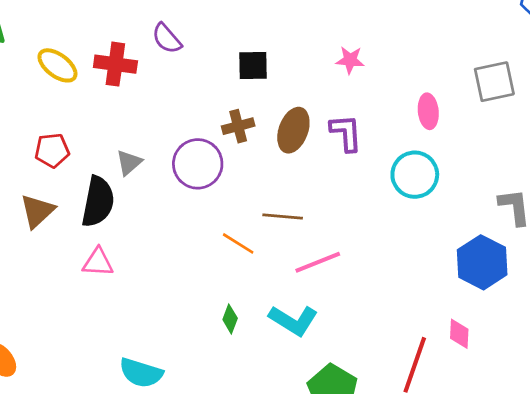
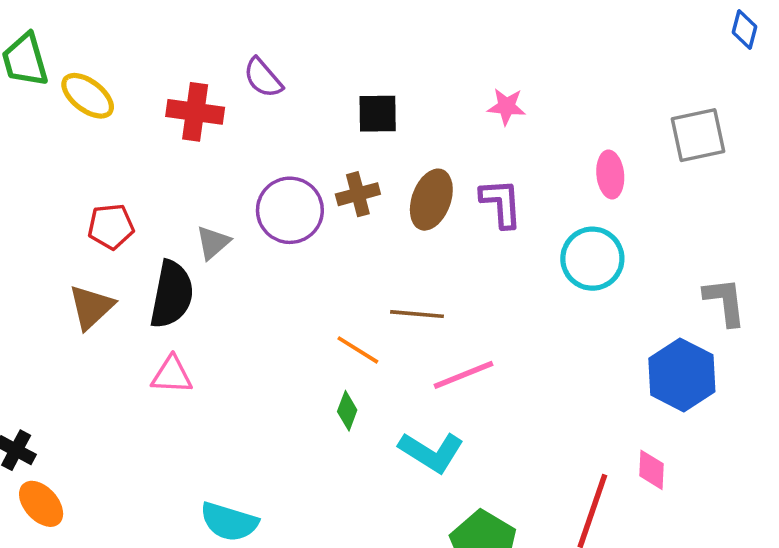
yellow ellipse: (57, 65) -> (88, 96), moved
purple circle: (198, 164) -> (290, 210), moved
green diamond: (230, 319) -> (347, 411), moved

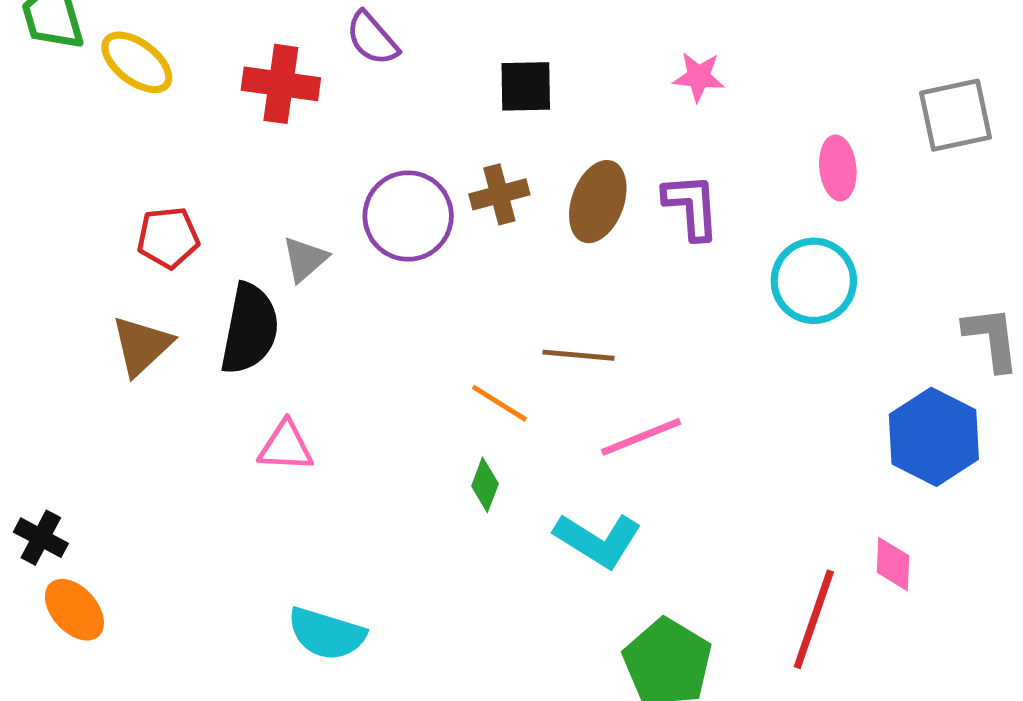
pink triangle: (172, 375) -> (286, 446), moved

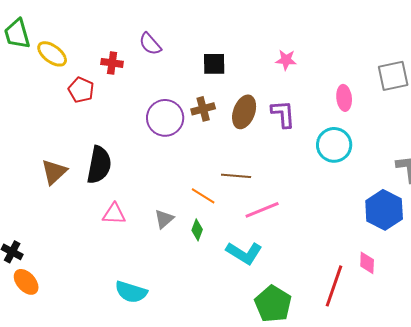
red cross: (281, 84) -> (112, 63), size x0.7
red pentagon: (168, 238) -> (81, 90), moved, turned 30
gray triangle: (305, 259) -> (164, 219), moved

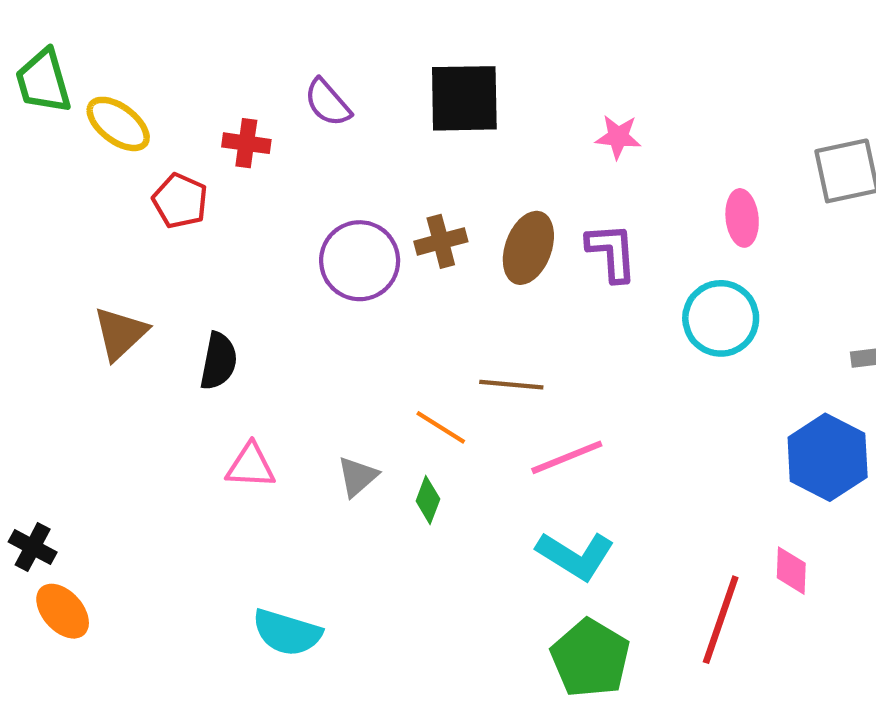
black square: (214, 64) -> (464, 98), moved, size x1.5
black semicircle: (99, 165) -> (219, 361), size x0.7
brown triangle: (54, 172) -> (120, 333), moved
cyan L-shape: (244, 253) -> (575, 556), moved

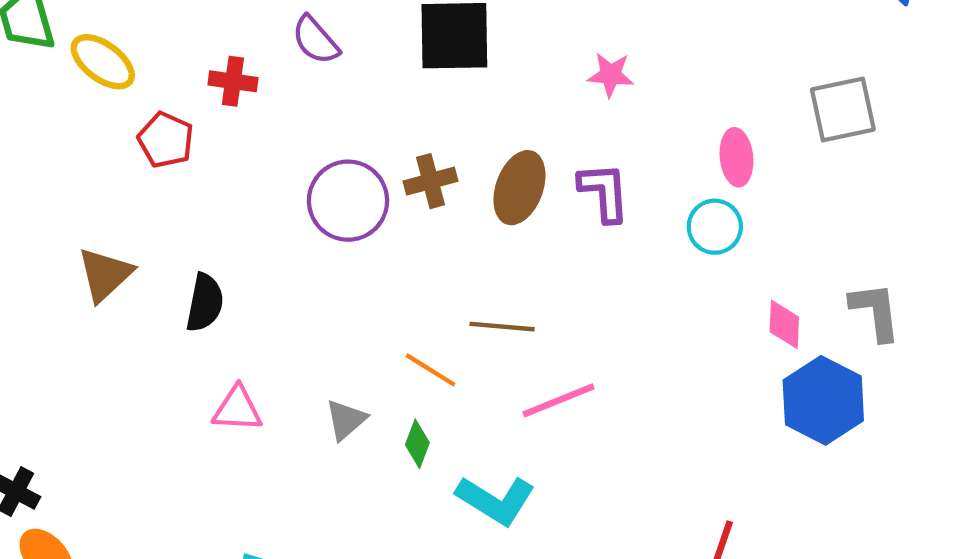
cyan circle: (721, 318) -> (715, 227), moved, size x0.7
cyan L-shape: (575, 556) -> (496, 500), moved
pink diamond: (791, 571) -> (784, 324), moved

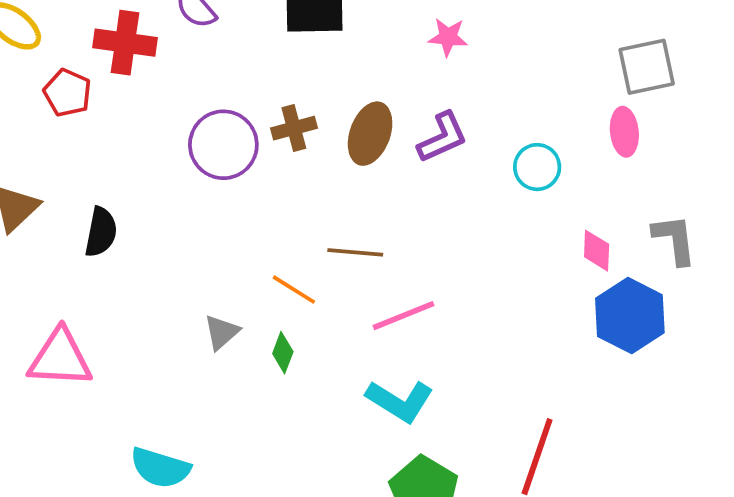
red cross: (233, 81) -> (125, 43), size x1.5
pink ellipse: (737, 157) -> (624, 132), moved
purple L-shape: (604, 192) -> (442, 137), turned 70
pink triangle: (237, 409) -> (60, 358), moved, size x1.5
cyan L-shape: (496, 500) -> (400, 401), moved

